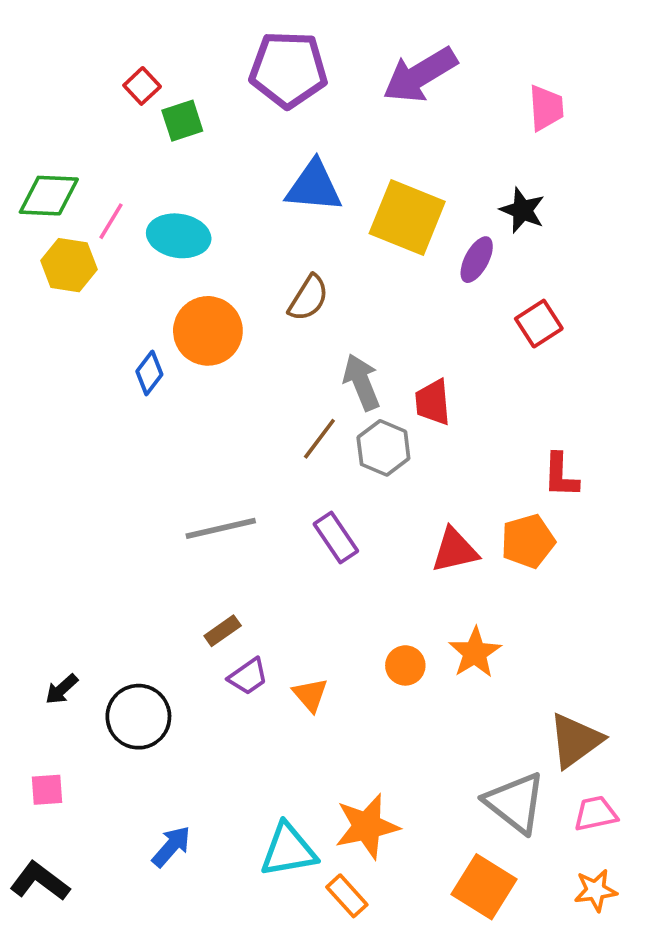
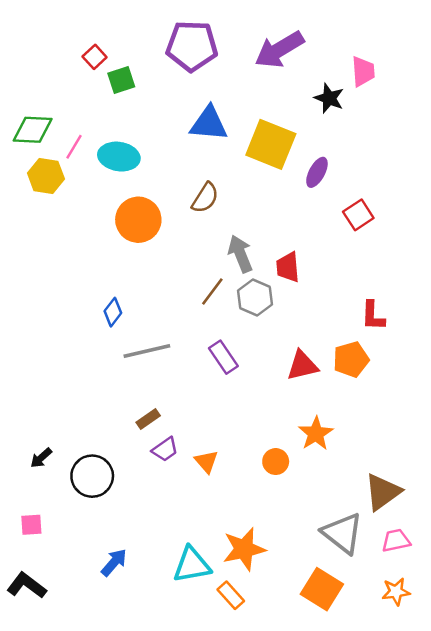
black star: (522, 210) -> (329, 98), moved
blue diamond: (149, 373) -> (113, 312), moved
orange circle: (405, 665) -> (276, 462), moved

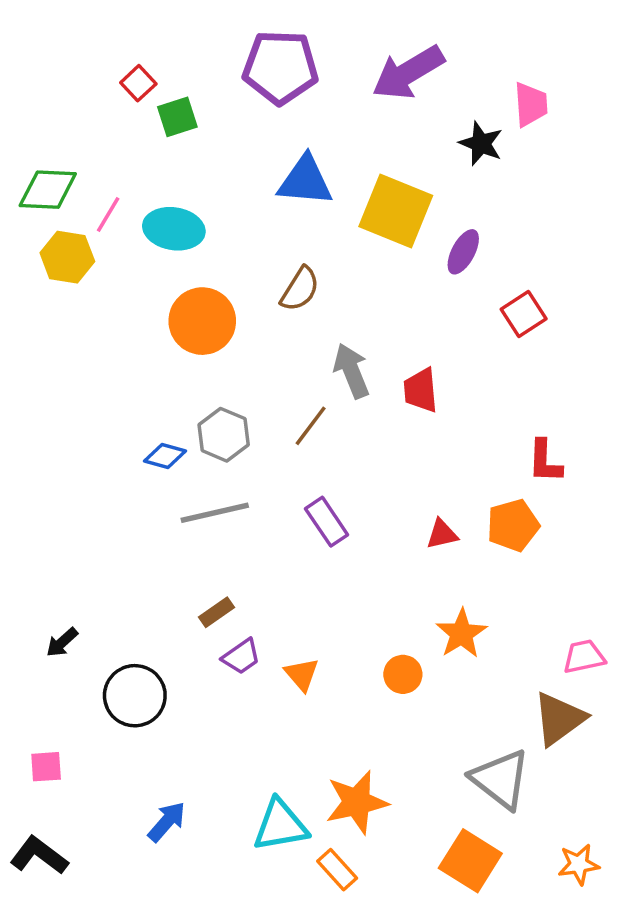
gray hexagon: (255, 297) -> (224, 435), moved
blue diamond: (113, 312) -> (165, 456), turned 68
red triangle: (302, 366) -> (442, 534), size x0.7
black arrow: (41, 458) -> (62, 642), moved
pink trapezoid: (396, 541) -> (584, 657), moved

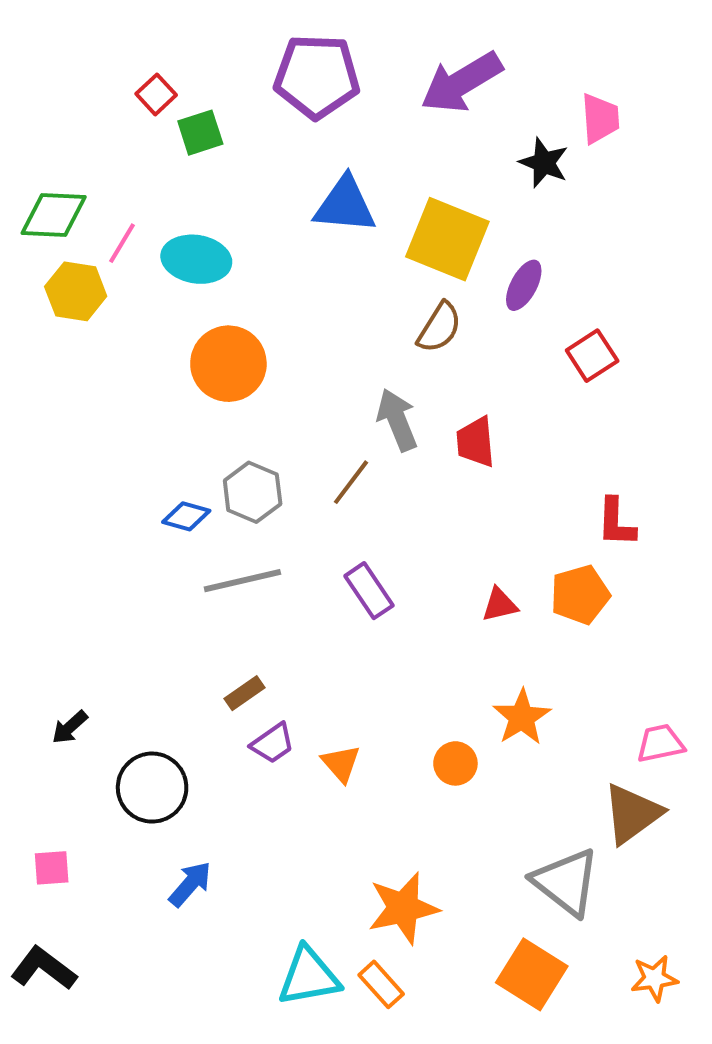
brown semicircle: (300, 289) -> (439, 327), moved
blue arrow: (167, 822) -> (190, 884), moved
cyan triangle: (280, 825) -> (309, 976), moved

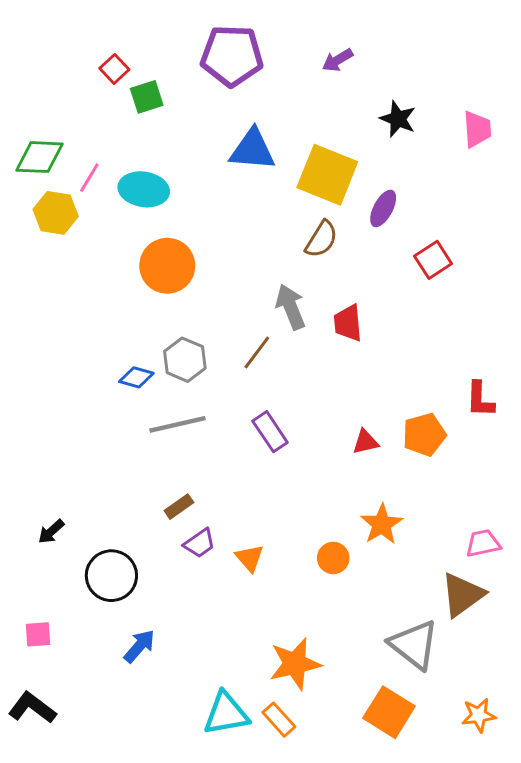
purple arrow: (461, 82) -> (338, 60), size x0.5
pink trapezoid: (600, 119) -> (477, 129), moved
red L-shape: (616, 522) -> (480, 399), moved

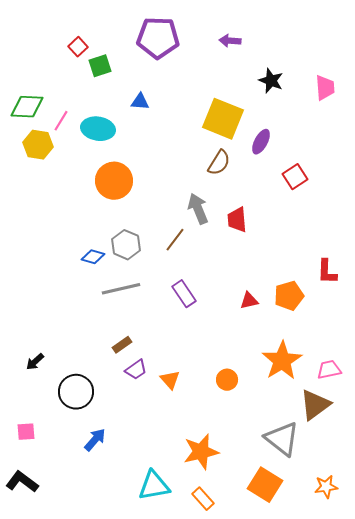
purple arrow: (338, 60) -> (230, 41), turned 35
blue triangle: (252, 150) -> (140, 102), moved, size x0.6
orange star: (382, 524) -> (282, 361), moved, size x1.4
orange rectangle: (279, 720) -> (203, 499), moved

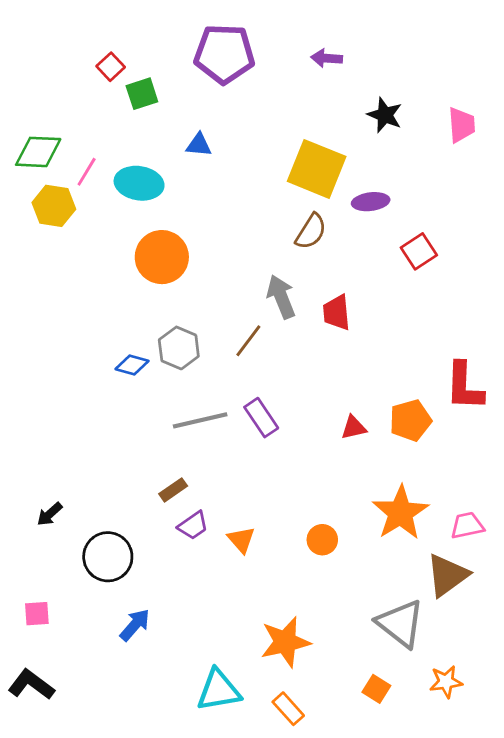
purple ellipse: (261, 142) -> (371, 202), turned 55
red L-shape: (327, 272) -> (464, 386), size x1.4
gray line: (121, 289) -> (200, 420), moved
orange square: (265, 485) -> (376, 689), size x0.6
orange star: (326, 487) -> (446, 682), moved

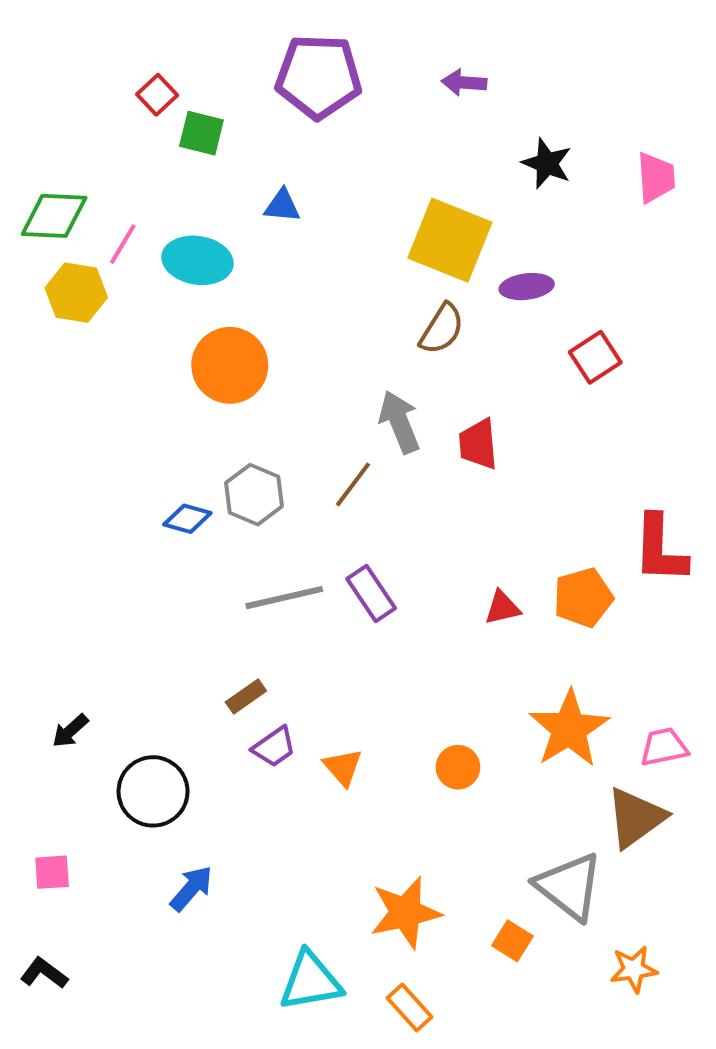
green square: (142, 94) -> (201, 133), turned 32
black L-shape: (31, 685) -> (44, 973), size x0.7
orange square: (376, 689) -> (512, 941), moved

